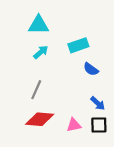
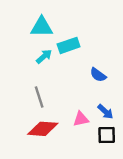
cyan rectangle: (78, 45) -> (69, 45), moved
gray line: (36, 90) -> (39, 97), turned -42
pink triangle: (74, 125) -> (81, 119), moved

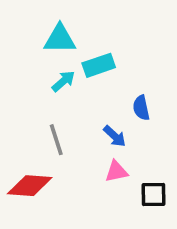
blue semicircle: (98, 75) -> (141, 108), turned 42
blue arrow: (105, 112) -> (115, 136), moved
red diamond: (43, 129) -> (30, 186), moved

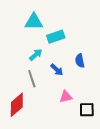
cyan arrow: (63, 81) -> (36, 55), moved
blue arrow: (115, 136) -> (57, 70), moved
red diamond: (30, 186) -> (17, 105), turned -45

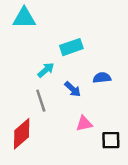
cyan triangle: (34, 22) -> (24, 18), moved
blue semicircle: (80, 61) -> (102, 78), turned 96

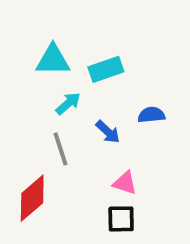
cyan triangle: (24, 18) -> (53, 60), moved
pink triangle: (84, 124) -> (125, 183), turned 30
black square: (111, 140) -> (121, 219), moved

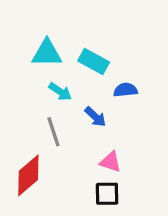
cyan rectangle: (106, 69) -> (94, 62), turned 48
cyan arrow: (68, 103) -> (60, 92), turned 75
blue semicircle: (151, 115) -> (125, 90), moved

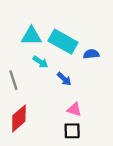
cyan rectangle: (94, 62) -> (63, 42), size x1.4
blue semicircle: (125, 90) -> (91, 54), moved
gray line: (53, 132) -> (13, 80), moved

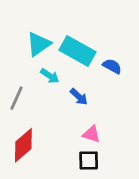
cyan triangle: (31, 36) -> (39, 44), turned -35
blue semicircle: (91, 54) -> (112, 66), turned 35
gray line: (13, 80) -> (17, 98), turned 42

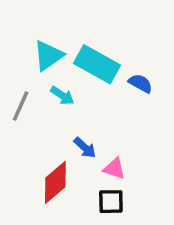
blue arrow: (79, 97) -> (85, 148), moved
gray line: (17, 98) -> (21, 106), moved
red diamond: (23, 145) -> (55, 182), moved

